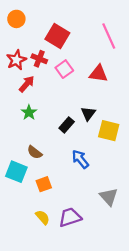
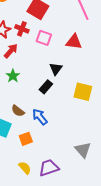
pink square: (64, 69) -> (44, 38), turned -35
black triangle: (88, 114) -> (56, 69), moved
blue arrow: (80, 159) -> (40, 117), moved

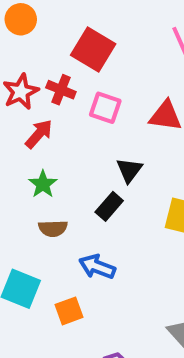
brown semicircle: (18, 111) -> (53, 228), moved, turned -40
blue arrow: (40, 117) -> (97, 267), turned -30

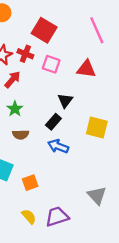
blue arrow: (97, 267) -> (58, 146), moved

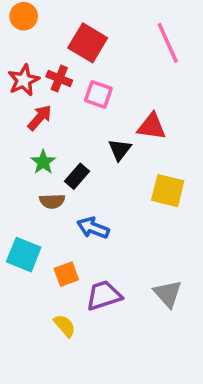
red triangle: (86, 69) -> (152, 126), moved
black rectangle: (53, 122) -> (77, 176), moved
blue arrow: (58, 146) -> (93, 228), moved
purple trapezoid: (57, 217) -> (104, 295), moved

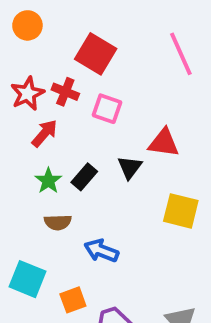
black rectangle: (77, 176) -> (84, 177), moved

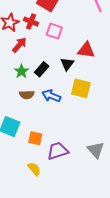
yellow square: (181, 211) -> (81, 88), moved
blue arrow: (101, 251) -> (51, 96), moved
orange square: (73, 300) -> (35, 138), turned 32

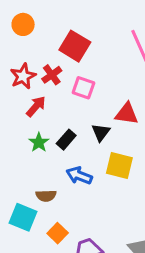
red cross: (31, 22) -> (52, 75), turned 32
brown semicircle: (27, 95) -> (46, 196), moved
orange square: (35, 138) -> (58, 233), turned 32

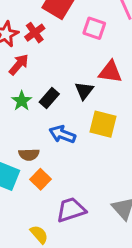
pink square: (83, 88) -> (94, 28), moved
orange square: (58, 233) -> (41, 179), moved

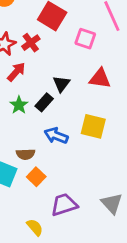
black triangle: (84, 91) -> (61, 84), moved

